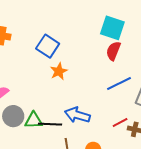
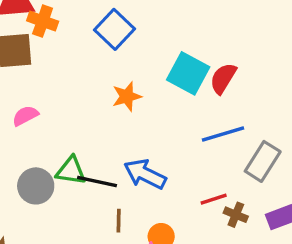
cyan square: (112, 28) -> (188, 73), moved
blue square: (48, 46) -> (114, 29), moved
gray circle: (13, 116) -> (36, 186), moved

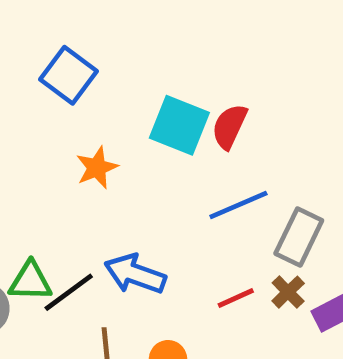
black line: (97, 182) -> (69, 292), turned -42
brown cross: (236, 215) -> (288, 292), moved, turned 30

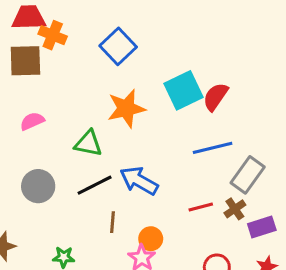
cyan square: (179, 125) -> (184, 90), turned 33
orange star: (97, 168) -> (126, 108), size x1.4
green triangle: (30, 281) -> (88, 144), moved

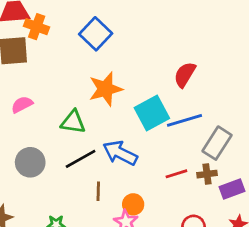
cyan square: (184, 90) -> (152, 113), moved
brown cross: (235, 209) -> (207, 174), turned 30

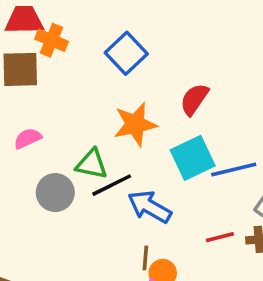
red semicircle: (185, 75) -> (194, 99), moved
black line: (81, 159) -> (112, 185), moved
gray circle: (30, 162) -> (55, 193), moved
brown line: (98, 191) -> (145, 258), moved

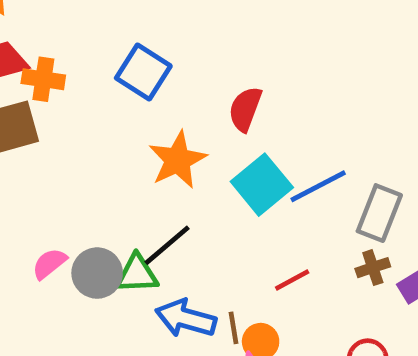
pink semicircle: (28, 138) -> (49, 264), moved
green triangle: (92, 164) -> (137, 274), moved
blue arrow: (150, 207) -> (186, 318), moved
red line: (220, 237) -> (292, 280), moved

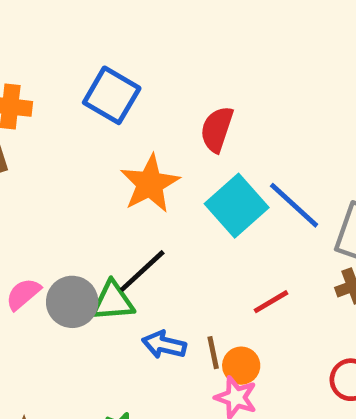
blue line: (318, 186) -> (294, 205), turned 72
blue arrow: (186, 318) -> (164, 345), size x0.7

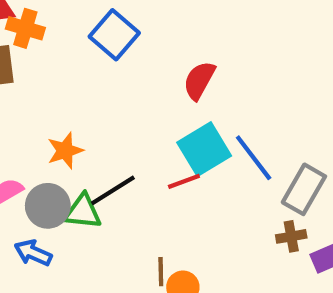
orange star: (150, 184) -> (65, 151), moved, size x0.7
red line: (271, 302) -> (184, 181), moved
blue arrow: (164, 345) -> (33, 253), moved

